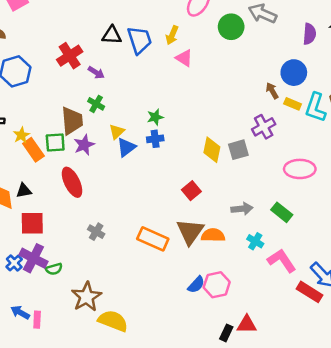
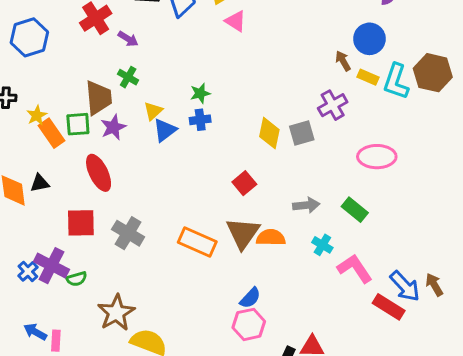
red square: (32, 223) -> (81, 223), moved
gray cross: (96, 232) -> (128, 233), size x1.5
pink hexagon: (217, 285) -> (249, 324), moved

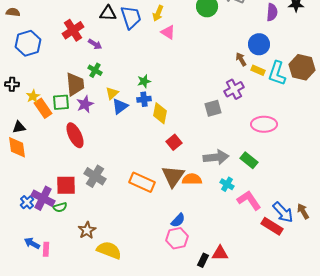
yellow diamond: (269, 133) -> (160, 113), moved
black triangle: (40, 183) -> (19, 127), moved
gray arrow: (306, 205) -> (216, 157), size x1.4
red square: (81, 223) -> (66, 185), moved
brown star: (116, 313) -> (87, 230), size x0.7

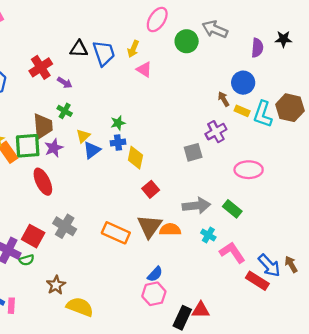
green square: (61, 102) -> (28, 146), size x1.4
red square: (66, 185) -> (33, 236), turned 30
black rectangle: (203, 260) -> (182, 318), size x1.5

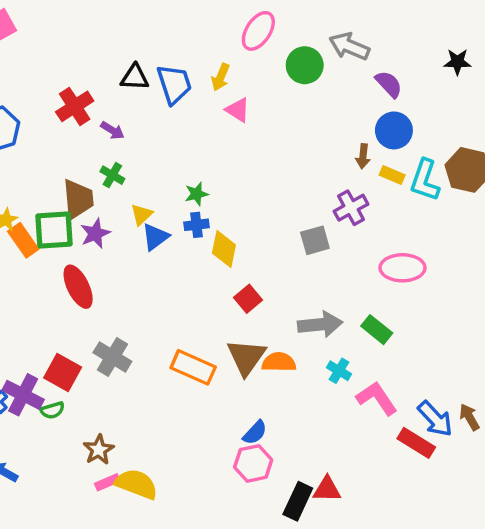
purple semicircle: (257, 48) -> (389, 84), moved, turned -48
brown arrow: (224, 99) -> (363, 156), turned -144
pink rectangle: (11, 306) -> (107, 482), moved, turned 64

